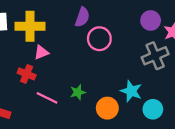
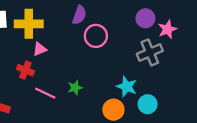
orange circle: (107, 108) -> (113, 110), moved

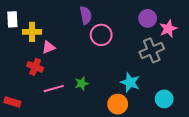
purple semicircle: (79, 15) -> (86, 15), turned -30
yellow cross: (29, 24) -> (32, 32), moved, size x0.7
pink line: (45, 93) -> (54, 89), turned -42
cyan circle: (148, 104) -> (164, 99), moved

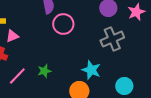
pink star: (168, 29) -> (136, 12), moved
pink line: (54, 89) -> (17, 76), turned -30

